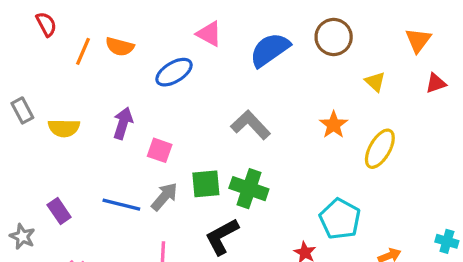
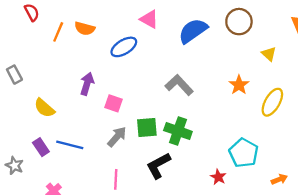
yellow semicircle: (64, 128) -> (44, 108), moved, turned 40
blue line: (121, 205) -> (70, 145), moved

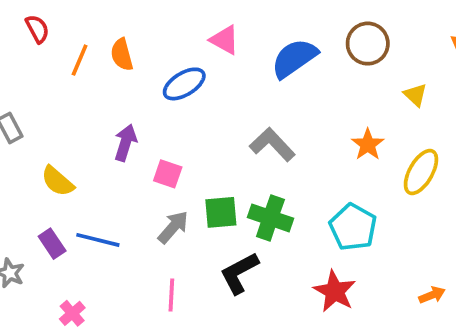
orange semicircle: (85, 29) -> (122, 55), turned 60
cyan pentagon: (244, 153) -> (353, 227), moved
red star: (218, 177) -> (335, 291), size x1.6

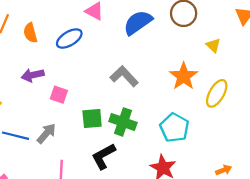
orange semicircle: (122, 55) -> (30, 33), moved
purple arrow: (125, 143) -> (33, 75), turned -120
orange star: (368, 144) -> (184, 76), size x1.4
gray arrow: (173, 227) -> (46, 133), moved

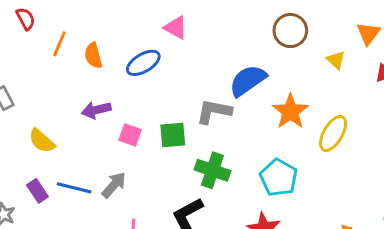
blue semicircle: (138, 23) -> (248, 81), moved
yellow triangle: (213, 45) -> (336, 60), moved
gray L-shape: (124, 76) -> (214, 111), turned -36
green square: (92, 119) -> (173, 135), moved

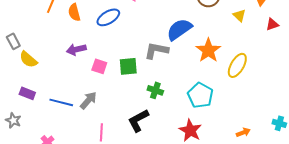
yellow semicircle: (42, 141) -> (28, 59), moved
green cross: (212, 170) -> (155, 90), size x0.7
purple rectangle: (37, 191) -> (27, 93), moved, turned -35

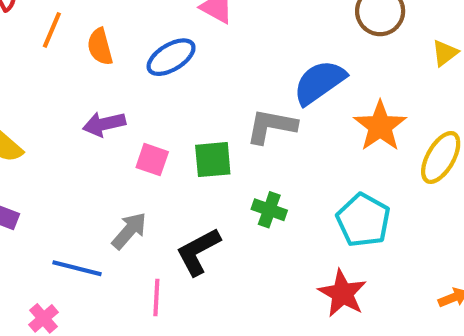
yellow triangle: (239, 15) -> (445, 53), turned 40
blue line: (61, 102) -> (77, 268), moved
black L-shape: (138, 120) -> (198, 252), moved

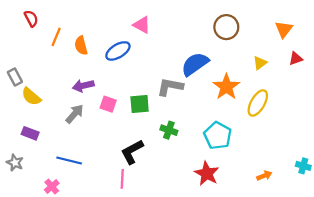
yellow triangle: (445, 53) -> (260, 63), moved
gray arrow: (129, 231) -> (75, 114), moved
pink line: (156, 298) -> (122, 179), moved

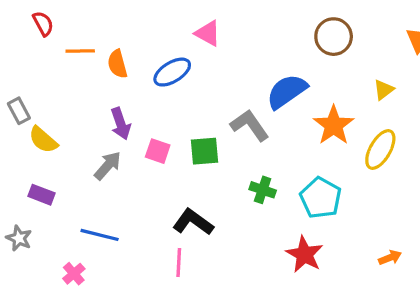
orange line: (56, 37) -> (80, 51), turned 66
purple arrow: (83, 86) -> (121, 124), turned -96
gray L-shape: (170, 87) -> (250, 125), turned 44
green cross: (169, 130) -> (263, 190), moved
black L-shape: (132, 152) -> (193, 222), turned 64

